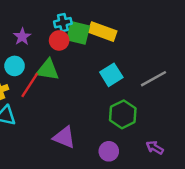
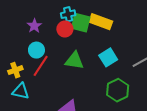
cyan circle: (15, 66) -> (36, 50), moved
green triangle: (48, 70) -> (74, 61), moved

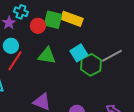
cyan cross: (68, 14) -> (21, 12), moved, turned 32
green hexagon: (118, 90) -> (91, 65), moved

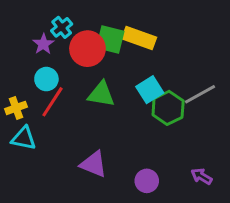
cyan cross: (21, 12) -> (62, 27), turned 32
red circle: (38, 26) -> (87, 49), size x1.5

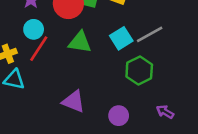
gray line: (200, 94) -> (150, 34), moved
green hexagon: (168, 108) -> (139, 71), moved

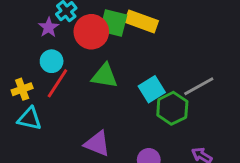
gray line: (150, 34) -> (199, 86), moved
cyan square: (121, 38) -> (152, 89), moved

